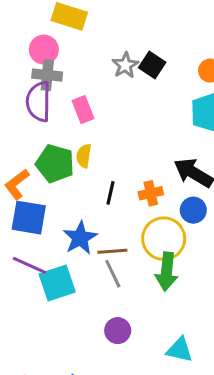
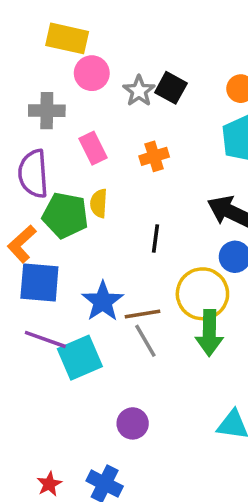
pink circle: (44, 50) -> (92, 73), moved
purple semicircle: (39, 102) -> (33, 174), moved
black line: (110, 193) -> (156, 239), moved
orange cross: (151, 193) -> (154, 156), moved
purple circle: (118, 331) -> (133, 423), moved

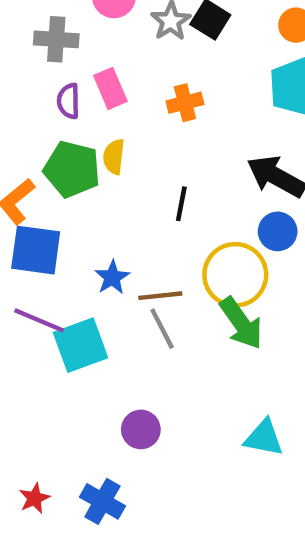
purple semicircle: (33, 174) -> (69, 101), moved, size x0.6
blue star: (103, 301) -> (112, 277), size x0.7
green arrow: (209, 333) -> (241, 323), turned -39

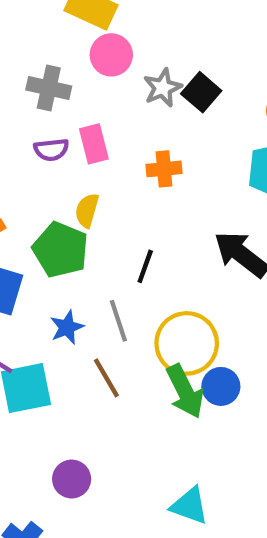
purple semicircle: (69, 101) -> (51, 150), turned -104
green pentagon: (72, 169) -> (61, 250), moved
blue circle: (278, 231) -> (221, 386), moved
brown line: (160, 296) -> (106, 378), moved, turned 57
gray line: (162, 329) -> (118, 321), moved

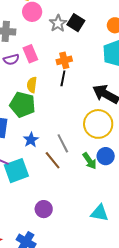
black line: (145, 266) -> (63, 78), moved
gray line: (118, 321) -> (63, 143), moved
yellow circle: (187, 343) -> (98, 124), moved
green arrow: (185, 391) -> (90, 161), size x0.7

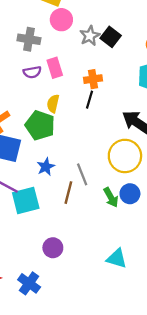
brown line: (53, 160) -> (68, 193), turned 48

